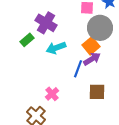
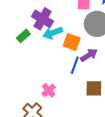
orange square: (91, 46) -> (72, 42), moved, turned -30
cyan arrow: (56, 48) -> (53, 33), moved

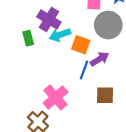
green rectangle: (23, 36) -> (28, 38), turned -64
pink cross: (49, 90) -> (56, 97), size x1.6

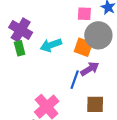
purple cross: (49, 19) -> (21, 30), moved
orange square: (81, 45) -> (83, 47), moved

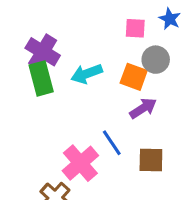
gray circle: (98, 35) -> (156, 60), size x0.7
green rectangle: (20, 48) -> (41, 78), size x1.5
blue line: (75, 80) -> (112, 143), moved, turned -54

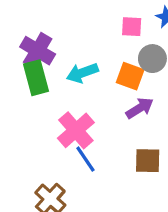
blue line: (112, 143) -> (85, 159), moved
pink cross: (80, 163) -> (76, 130), moved

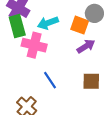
pink cross: (76, 130) -> (34, 45), moved, turned -35

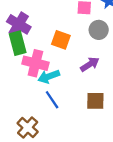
cyan arrow: (48, 23) -> (49, 76), moved
orange square: (80, 25) -> (61, 40), moved

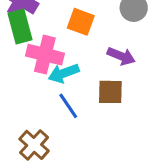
purple arrow: (90, 64) -> (121, 56), turned 54
brown square: (95, 101) -> (110, 92), moved

